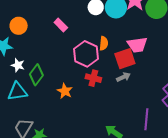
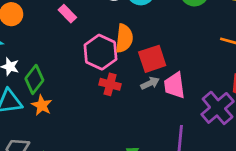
orange semicircle: (104, 43) -> (124, 38), size x1.5
pink trapezoid: (137, 45) -> (174, 85), moved, turned 90
orange star: (65, 91) -> (42, 105), moved

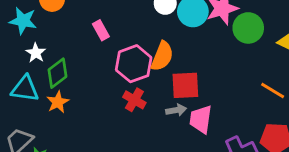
pink rectangle: (67, 14) -> (101, 30), moved

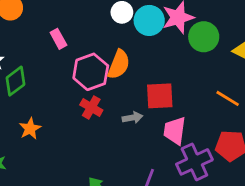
red square: (185, 85) -> (160, 96), moved
orange star: (58, 102) -> (30, 129), moved
pink trapezoid: (201, 119) -> (175, 131), moved

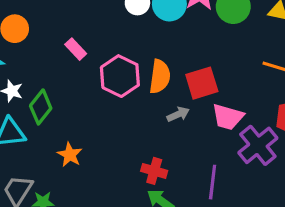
orange semicircle: (119, 64) -> (160, 77), moved
red cross: (91, 107) -> (154, 171), moved
pink trapezoid: (175, 131) -> (228, 117), turned -68

